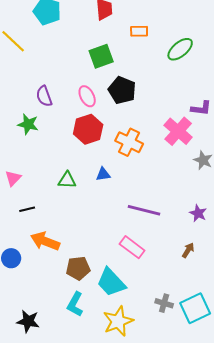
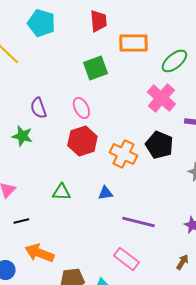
orange rectangle: (139, 31) -> (133, 43), size x1.6
black pentagon: (122, 90) -> (159, 145), moved
pink cross: (178, 131) -> (161, 98), moved
blue triangle: (103, 174) -> (105, 193), moved

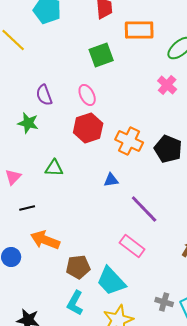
pink cross: (161, 98) -> (167, 85), size x0.7
black pentagon: (159, 145) -> (168, 149), moved
green triangle: (61, 192) -> (54, 168), moved
purple line: (138, 222) -> (144, 209), turned 32

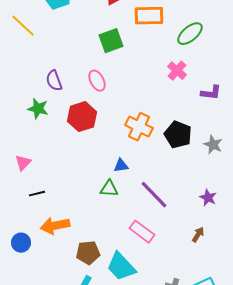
red hexagon: (88, 128) -> (82, 117), moved
green triangle: (54, 168) -> (109, 189), moved
orange arrow: (45, 240) -> (55, 226), turned -32

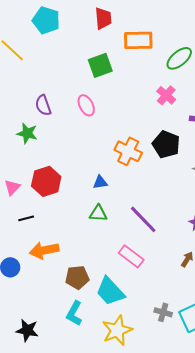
red hexagon: (82, 117) -> (46, 181), moved
black pentagon: (178, 135) -> (166, 144), moved
blue triangle: (121, 166) -> (100, 182), moved

